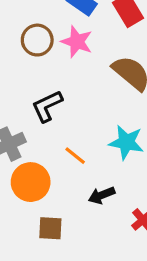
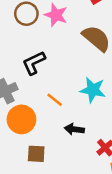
black arrow: (102, 195) -> (74, 129), turned 30

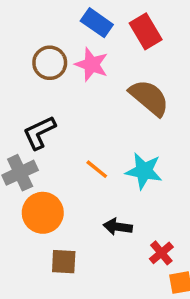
black L-shape: (34, 63) -> (39, 133), moved
orange line: (55, 100) -> (97, 169), moved

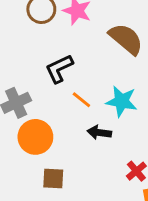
black L-shape: (39, 133) -> (59, 69), moved
black arrow: (118, 227) -> (99, 132), moved

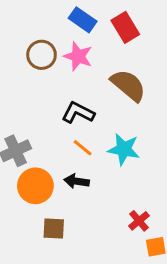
black L-shape: (59, 69) -> (78, 113), moved, turned 52
black arrow: (99, 132) -> (77, 181), moved

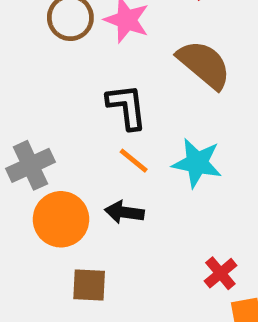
black L-shape: (78, 113) -> (127, 107), turned 56

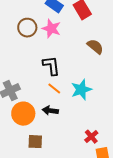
brown semicircle: (204, 64) -> (95, 47), moved, size x0.7
cyan star: (197, 163) -> (81, 90), turned -30

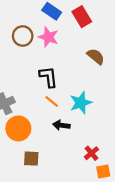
black arrow: (50, 111) -> (61, 125), moved

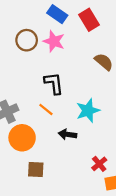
orange line: (52, 102) -> (46, 109), moved

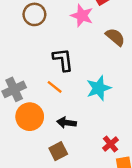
pink star: (54, 41) -> (82, 16), moved
black arrow: (67, 134) -> (67, 123), moved
brown square: (36, 170) -> (58, 151), moved, turned -30

